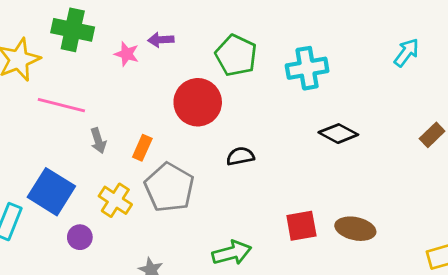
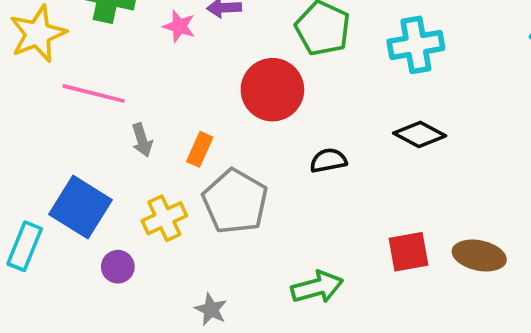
black diamond: (338, 134) -> (420, 134), moved
yellow cross: (115, 200) -> (164, 218), turned 32

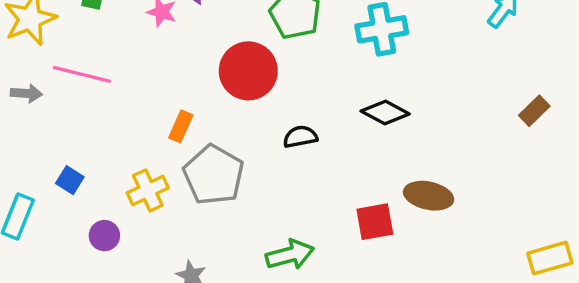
gray arrow: (142, 140) -> (26, 93), moved, turned -68
blue square: (81, 207) -> (70, 180), size x0.5
brown ellipse: (479, 256) -> (429, 196), moved

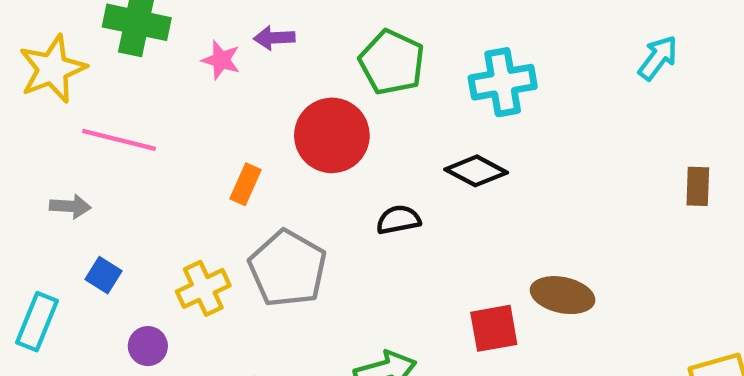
gray arrow: (26, 93) -> (70, 206), moved
brown rectangle: (534, 111) -> (698, 186), turned -44
black diamond: (385, 112) -> (476, 171), moved
orange rectangle: (181, 126) -> (245, 184), moved

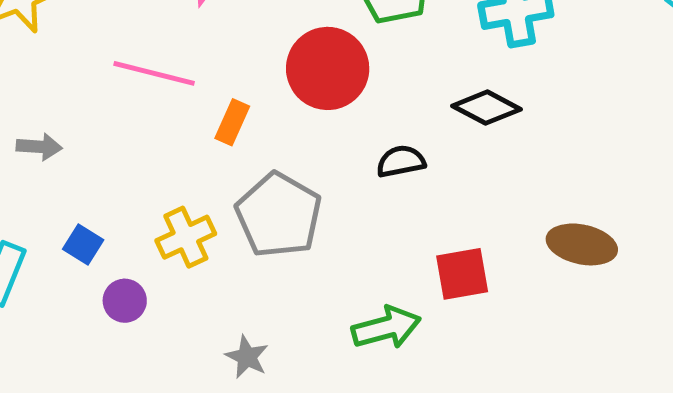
pink line: (119, 140) -> (154, 73), moved
blue square: (104, 275) -> (83, 244), moved
red square: (494, 328) -> (462, 274), moved

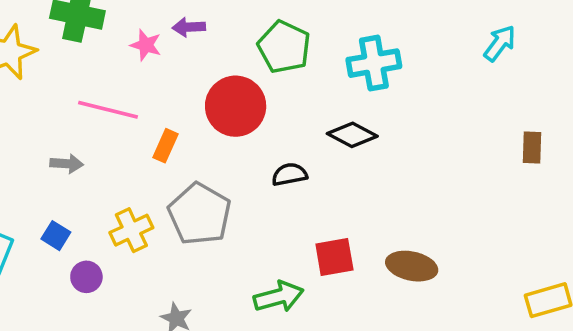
gray arrow: (39, 147) -> (67, 164), moved
brown ellipse: (582, 244) -> (412, 266), moved

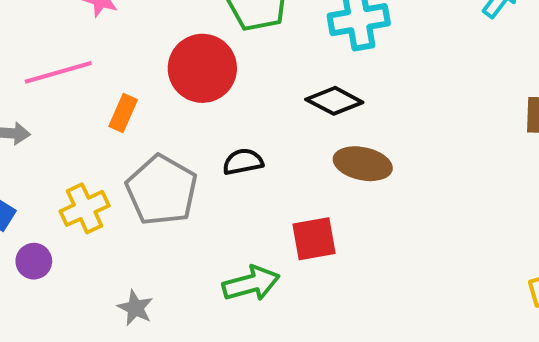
pink line: (108, 110) -> (58, 72), turned -30
black semicircle: (289, 174) -> (243, 162), moved
brown ellipse: (412, 266) -> (363, 164), moved

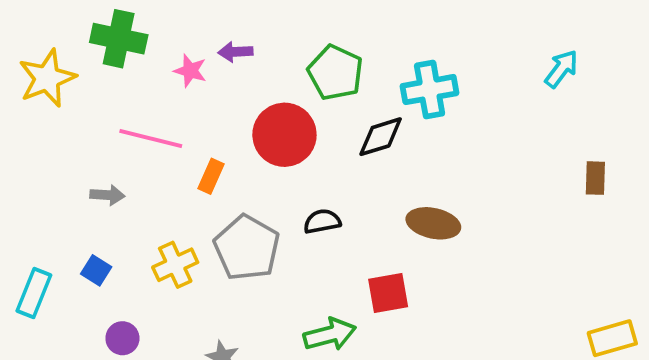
pink line: (58, 72) -> (151, 139), turned 30
black diamond: (334, 101) -> (381, 137), moved, turned -45
purple circle: (34, 261) -> (122, 338), moved

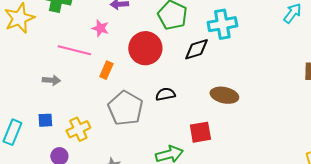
pink star: (190, 71) -> (100, 28), moved
yellow cross: (175, 265) -> (78, 129), moved
blue square: (96, 270) -> (45, 120), turned -35

